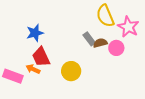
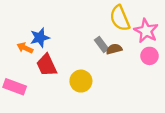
pink circle: (116, 48) -> (149, 56), moved
orange arrow: (33, 69) -> (25, 48), moved

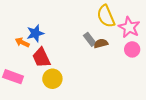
yellow circle: (81, 81) -> (52, 79), moved

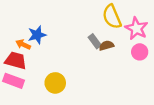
red trapezoid: (41, 58) -> (16, 60), moved, turned 130

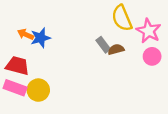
orange arrow: (23, 44) -> (26, 34), moved
yellow circle: (55, 83) -> (38, 90), moved

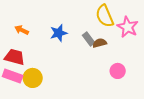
blue star: (41, 38) -> (59, 33), moved
pink circle: (152, 56) -> (118, 71), moved

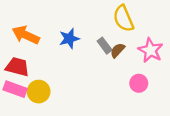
pink star: (128, 27) -> (151, 50), moved
orange arrow: (22, 30) -> (26, 35), size x1.6
brown semicircle: (100, 43) -> (118, 50), turned -32

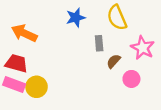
blue star: (69, 39) -> (76, 18), moved
gray rectangle: (105, 46) -> (99, 43), turned 32
brown semicircle: (118, 50) -> (114, 61), moved

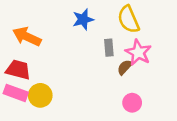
pink star: (143, 48) -> (138, 53), moved
pink circle: (131, 79) -> (132, 103), moved

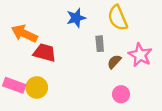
pink star: (138, 53) -> (140, 55), moved
red trapezoid: (18, 70) -> (45, 53), moved

